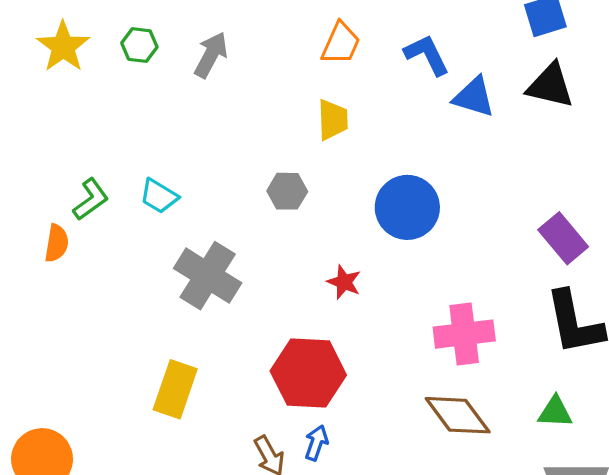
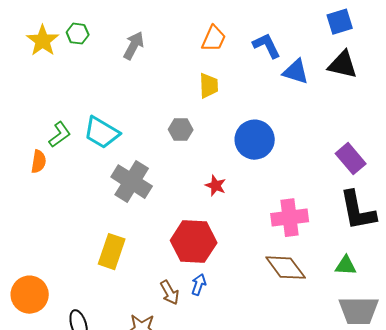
green hexagon: (139, 45) -> (78, 34), moved
cyan trapezoid: (159, 196) -> (102, 133), size x1.5

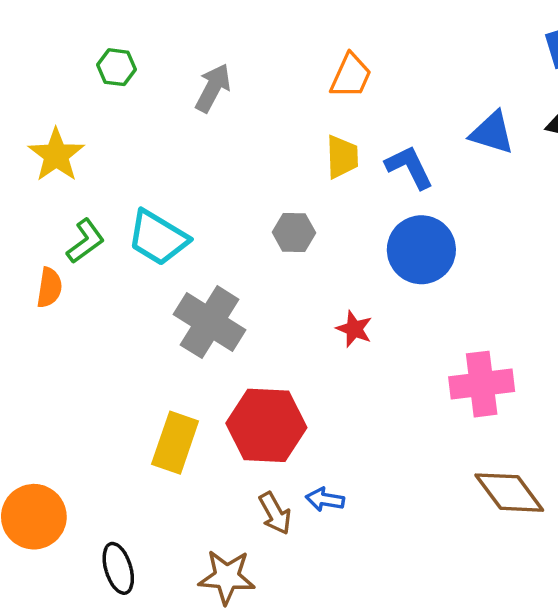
yellow star: (43, 41) -> (56, 155), moved
blue L-shape: (267, 46) -> (409, 167), moved
red hexagon: (194, 242) -> (266, 425), moved
brown diamond: (286, 268) -> (509, 493), moved
blue arrow: (199, 285) -> (325, 499), turned -100

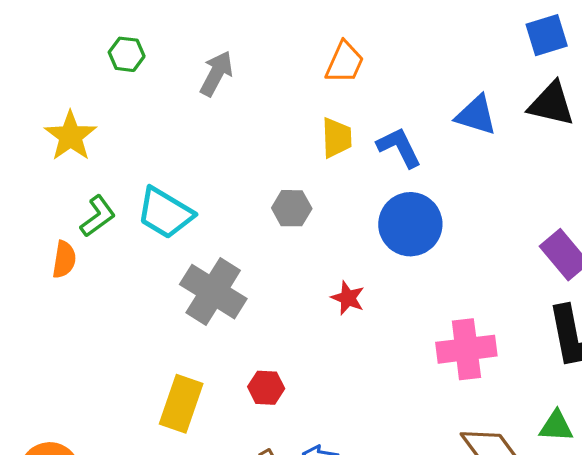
red hexagon: (266, 425) -> (266, 388), size x0.5

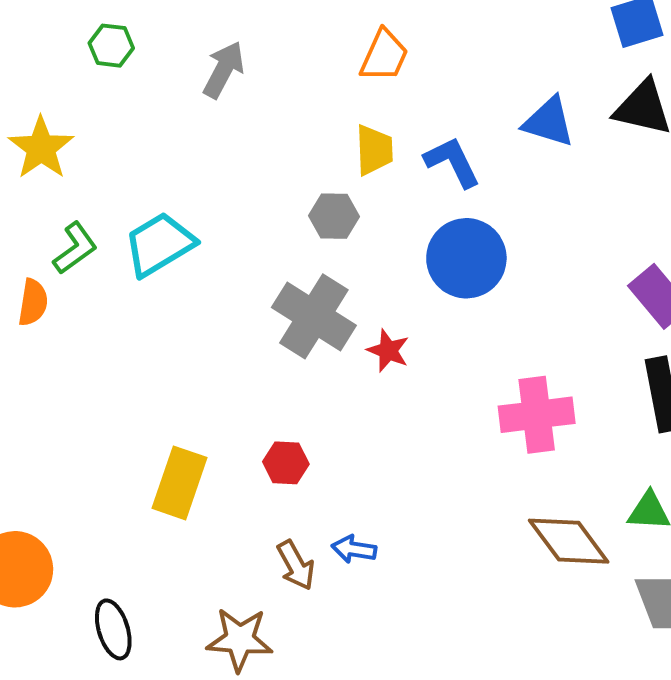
gray hexagon: (292, 208) -> (334, 216), moved
cyan trapezoid: (165, 213) -> (159, 244), turned 118
gray cross: (213, 292) -> (314, 316), moved

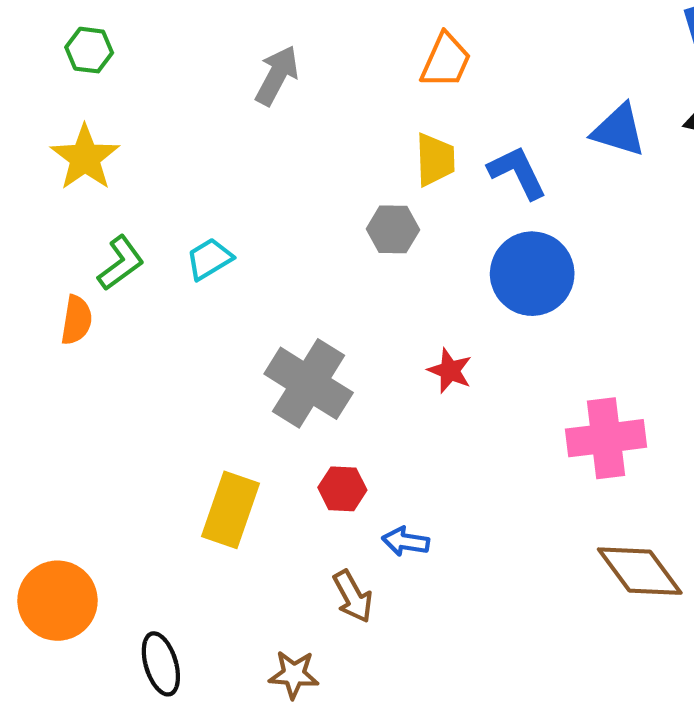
green hexagon: (111, 46) -> (89, 50), moved
cyan trapezoid: (159, 244) -> (209, 259), size x0.6
gray cross: (314, 316) -> (309, 383), moved
blue arrow: (354, 549) -> (406, 542), moved
brown star: (240, 639) -> (294, 674), size x0.7

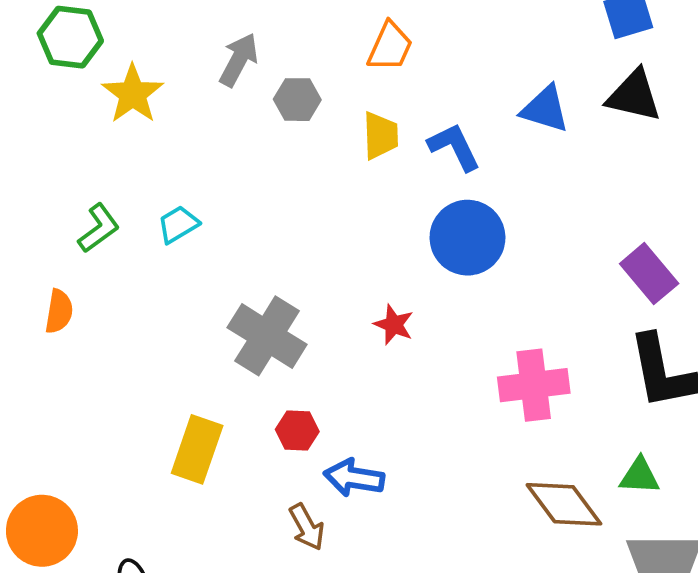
green hexagon: (89, 50) -> (70, 37), size x1.5
yellow star: (85, 158) -> (133, 94), moved
gray hexagon: (393, 229) -> (297, 100), moved
orange semicircle: (76, 320) -> (59, 311), moved
blue arrow: (406, 542) -> (354, 478), size x1.4

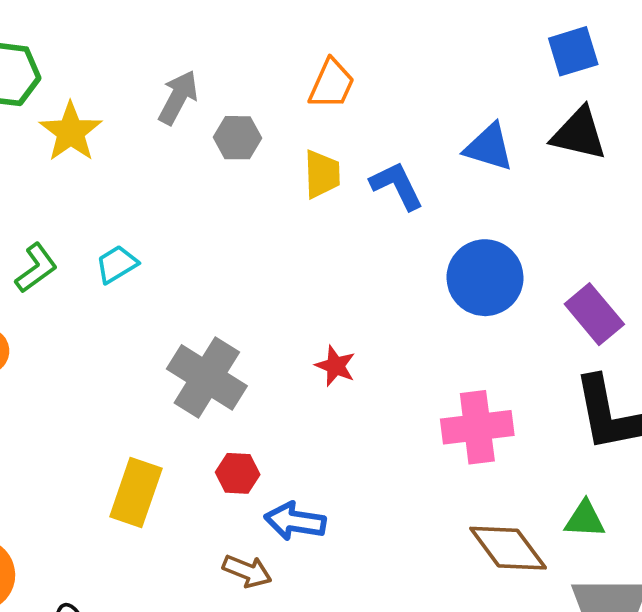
blue circle: (467, 238) -> (485, 278), moved
brown arrow: (307, 527) -> (247, 571), turned -39

